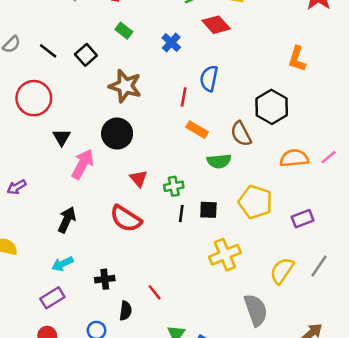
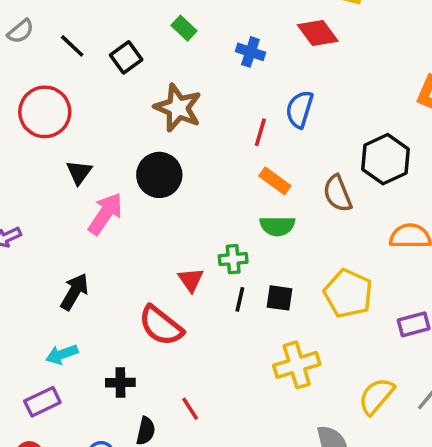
blue cross: (171, 42) -> (250, 52), turned -30
green semicircle: (219, 161) -> (277, 226), moved
red triangle: (138, 179) -> (191, 280), moved
red semicircle: (126, 219) -> (161, 326), moved

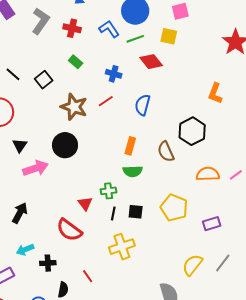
red line: (260, 132) -> (106, 101), moved, turned 42
orange rectangle: (275, 181) -> (130, 146), turned 72
pink arrow: (105, 214) -> (35, 168), turned 40
cyan arrow: (62, 354) -> (25, 250), moved
yellow cross: (297, 365) -> (122, 247), moved

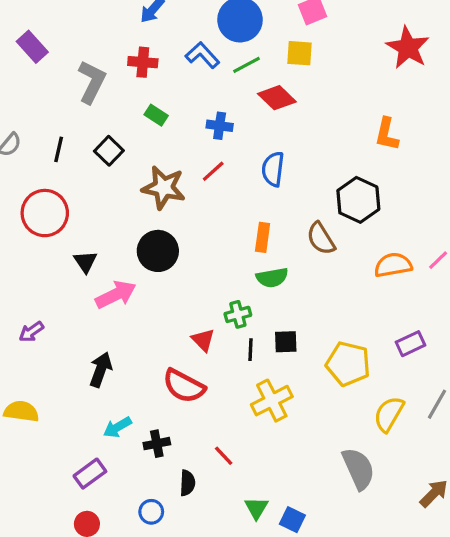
gray L-shape: (41, 21) -> (92, 82), moved
black line: (13, 74) -> (59, 149), turned 70
yellow pentagon: (174, 208) -> (348, 364), moved

